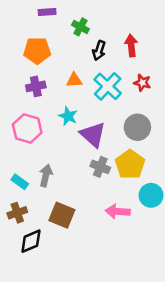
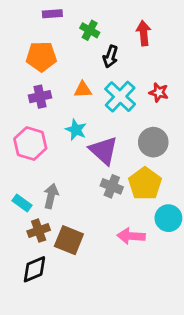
red arrow: (131, 46) -> (144, 33), moved
brown cross: (17, 213) -> (39, 231), moved

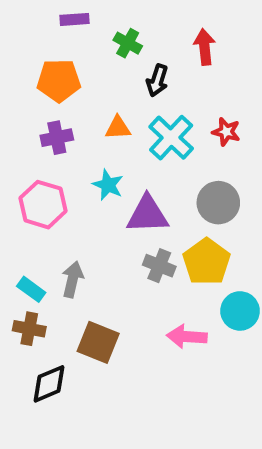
purple triangle: (104, 150) -> (147, 214), turned -44
brown cross: (39, 231) -> (29, 329), moved, turned 30

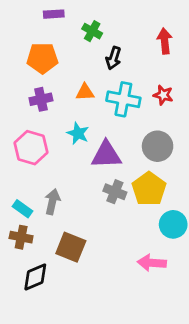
red arrow: (205, 47) -> (165, 41), moved
cyan cross: (171, 138) -> (123, 99), turned -32
pink arrow: (187, 337) -> (152, 263), moved

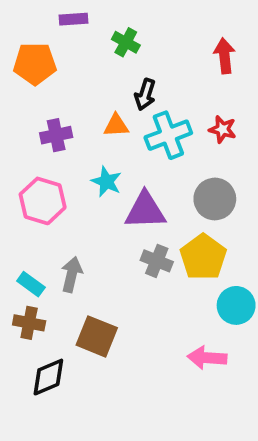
orange pentagon: (42, 58) -> (35, 64), moved
black arrow: (113, 58) -> (145, 94), moved
cyan cross: (123, 99) -> (168, 135), turned -32

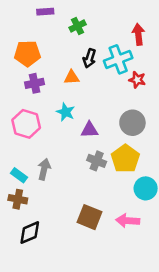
green cross: (126, 42) -> (78, 26), turned 35
orange pentagon: (35, 64) -> (27, 53), moved
cyan cross: (168, 135) -> (118, 59), moved
purple triangle: (145, 211) -> (89, 130), size x0.7
brown square: (97, 336) -> (89, 217), moved

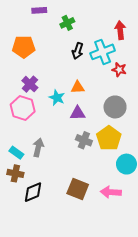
orange triangle: (72, 77) -> (78, 87), moved
purple cross: (35, 83) -> (30, 84), moved, turned -35
black diamond: (30, 233) -> (33, 192), moved

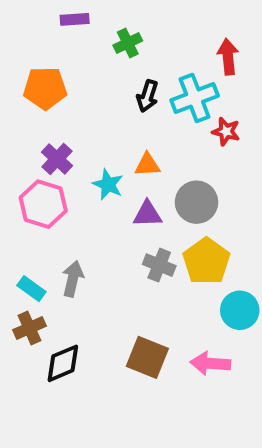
gray circle: (115, 107) -> (197, 202), moved
brown cross: (15, 173) -> (29, 328), turned -35

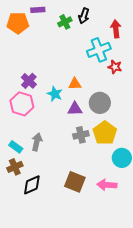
orange pentagon: (45, 88) -> (18, 23), moved
black arrow: (147, 96) -> (84, 16), moved
gray cross: (159, 265) -> (81, 135), turned -35

